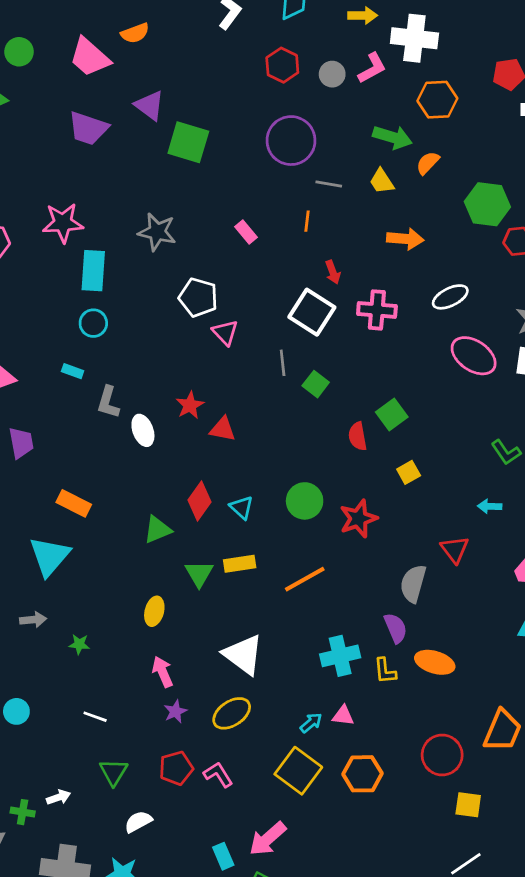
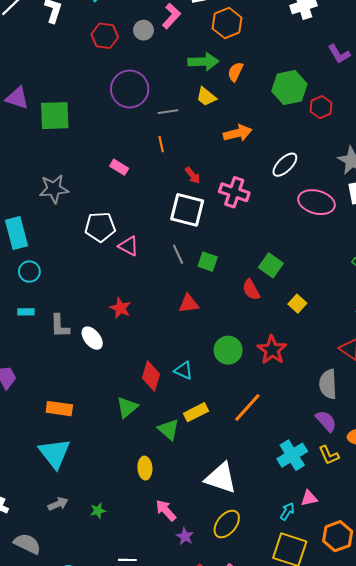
pink cross: (377, 310) -> (234, 192), turned 32
red triangle: (223, 429) -> (189, 304), moved

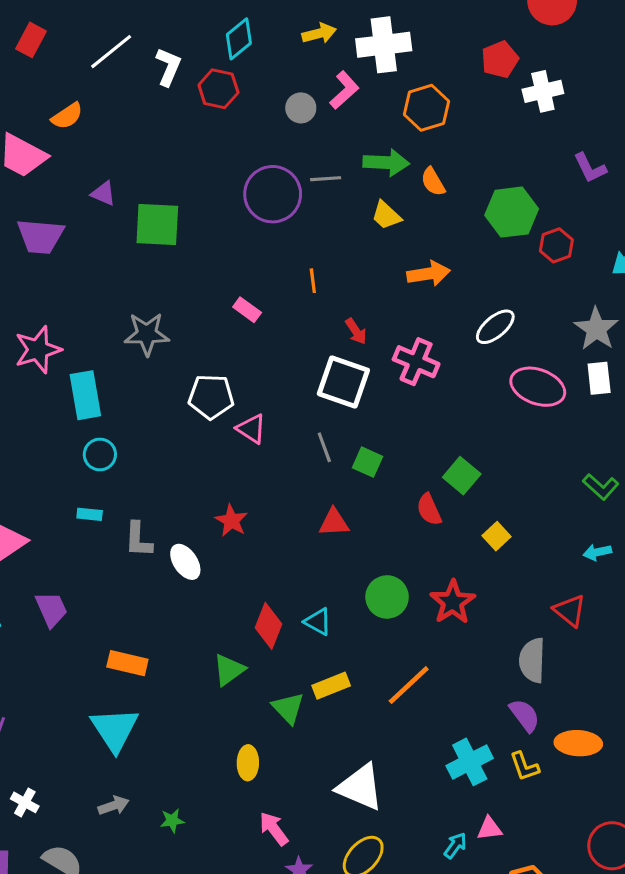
red hexagon: (105, 36) -> (218, 89), moved
orange semicircle: (235, 72) -> (433, 182), turned -60
purple triangle: (17, 98) -> (103, 193), size x0.7
gray line: (168, 112) -> (326, 179), moved

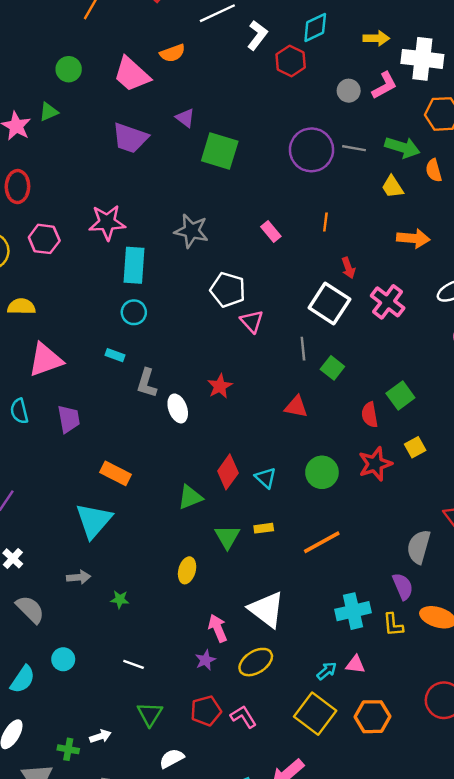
red star: (453, 602) -> (375, 464), moved
yellow rectangle: (331, 686) -> (264, 528), size x0.7
pink arrow: (274, 829) -> (218, 628), moved

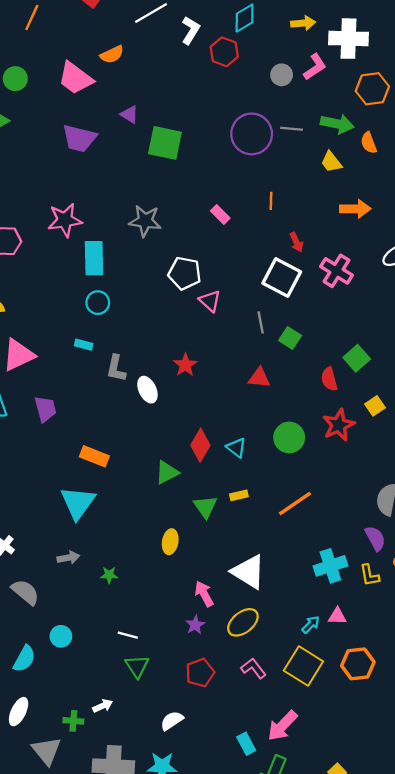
green triangle: (150, 714) -> (137, 666), moved
pink L-shape: (243, 717) -> (253, 668), moved

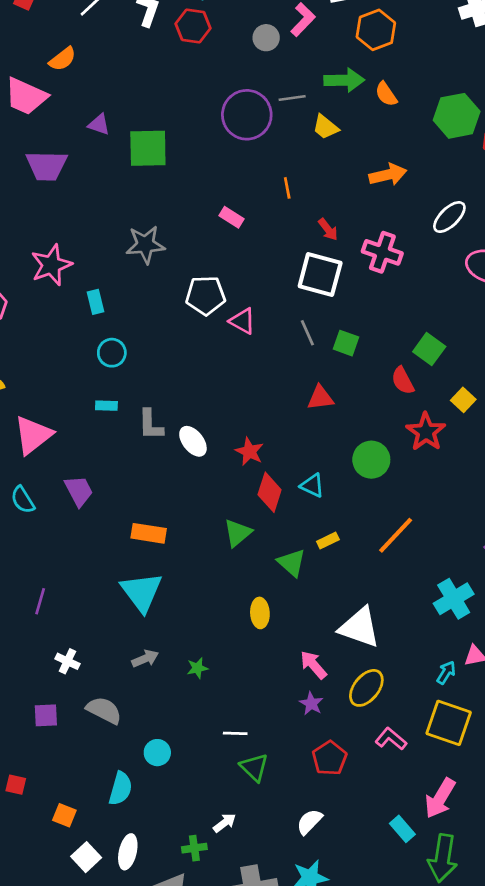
yellow trapezoid: (331, 162) -> (325, 127), moved
cyan rectangle: (94, 258) -> (96, 302), size x0.6
red star: (185, 365) -> (249, 452), moved

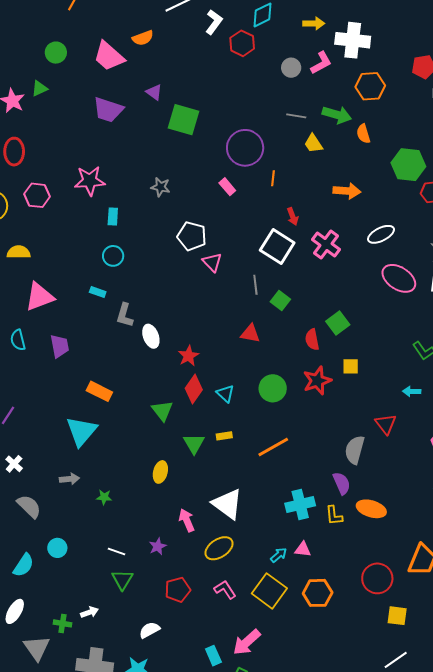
purple circle: (247, 115) -> (245, 148), moved
gray star: (145, 245) -> (161, 187), size x0.7
yellow square: (463, 400) -> (351, 366), turned 30
green triangle: (238, 533) -> (162, 411), turned -45
purple star: (311, 704) -> (158, 546), moved

